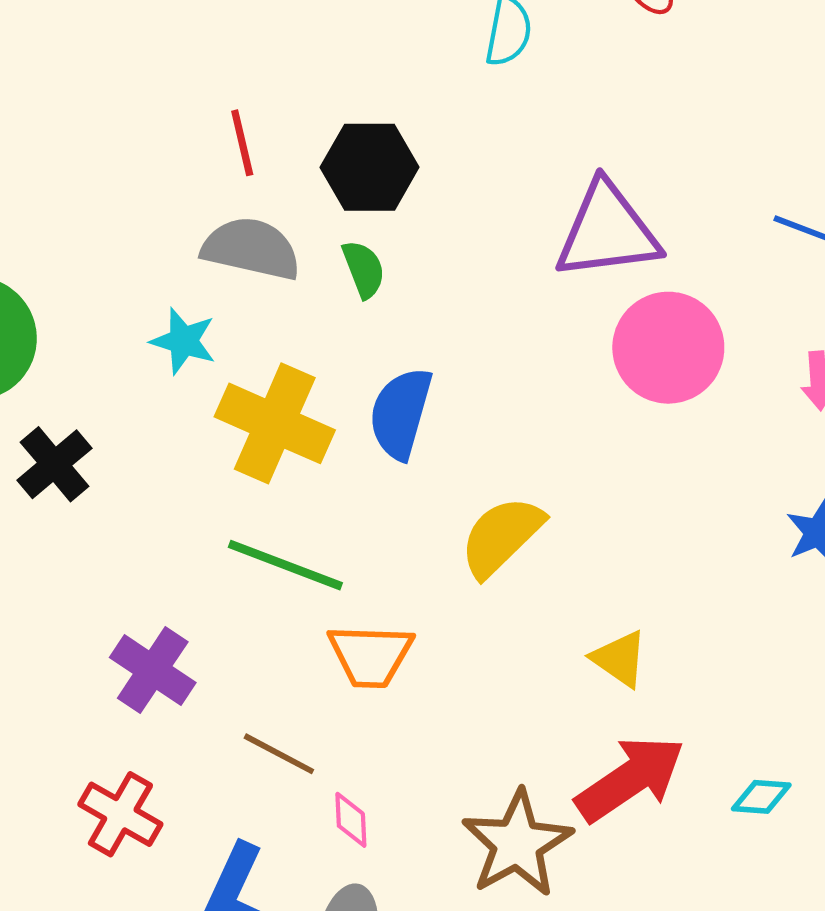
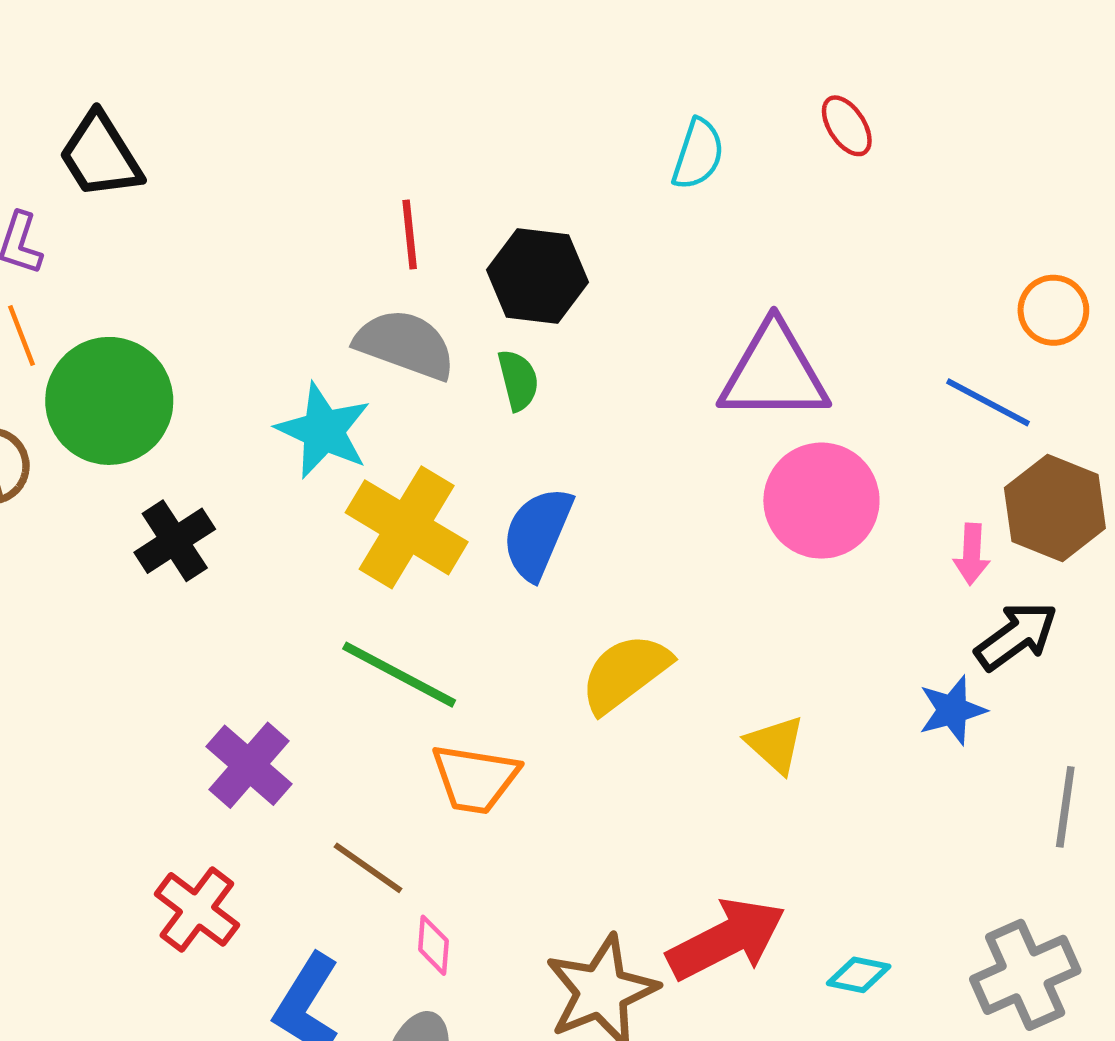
cyan star: (183, 341) -> (323, 431), size x1.4
yellow triangle: (619, 659) -> (775, 744), moved

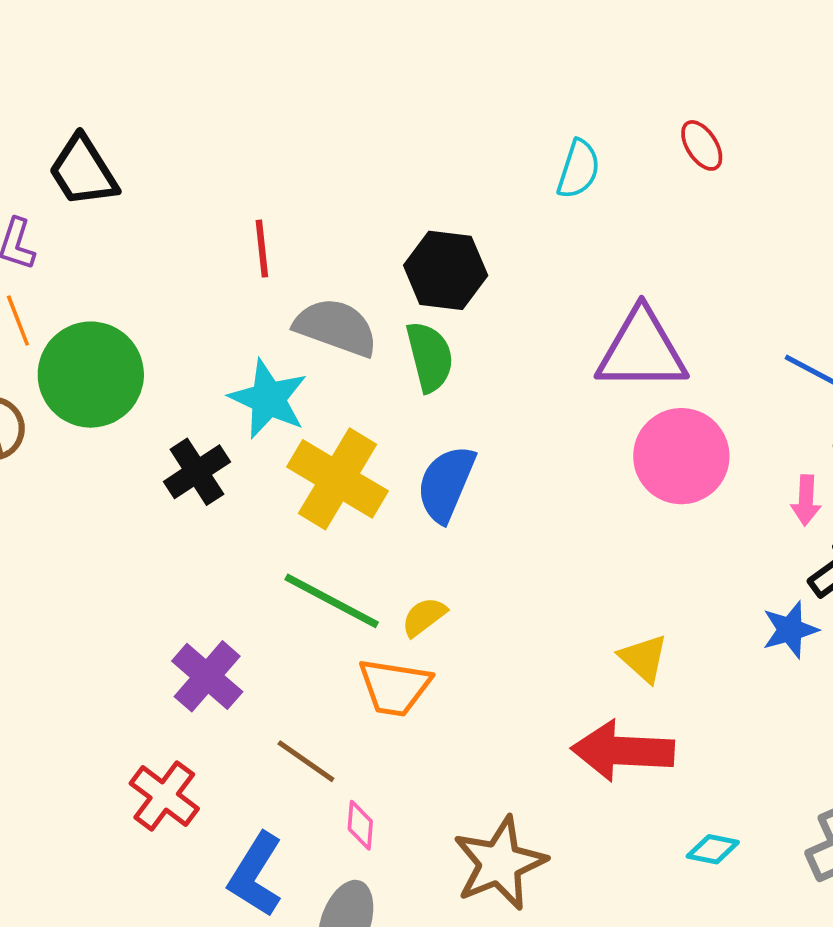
red line: (410, 234) -> (262, 249), moved
green semicircle: (518, 380) -> (430, 357), size x1.4
black cross: (175, 541) -> (197, 472), moved
yellow semicircle: (625, 673) -> (424, 617), moved, size x0.6
red arrow: (726, 939) -> (623, 751), moved, turned -150

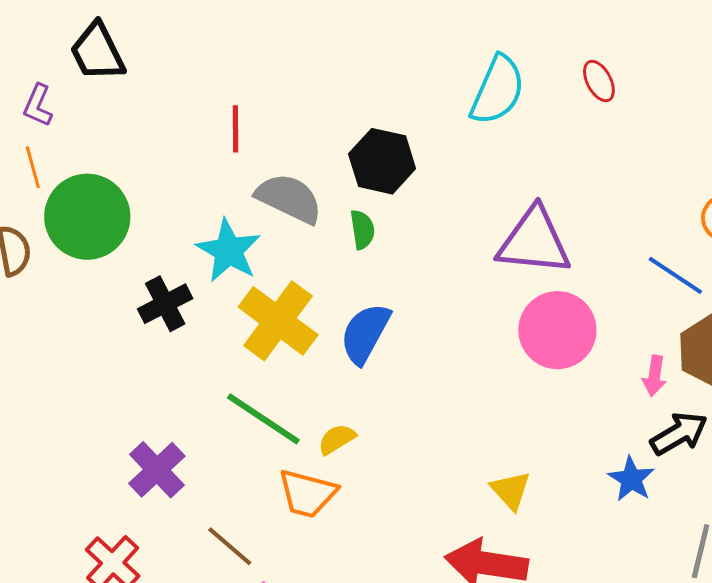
cyan semicircle: (579, 169) -> (498, 90), size x1.5
green semicircle: (430, 357) -> (362, 230), size x0.7
blue star: (790, 630) -> (631, 479), turned -30

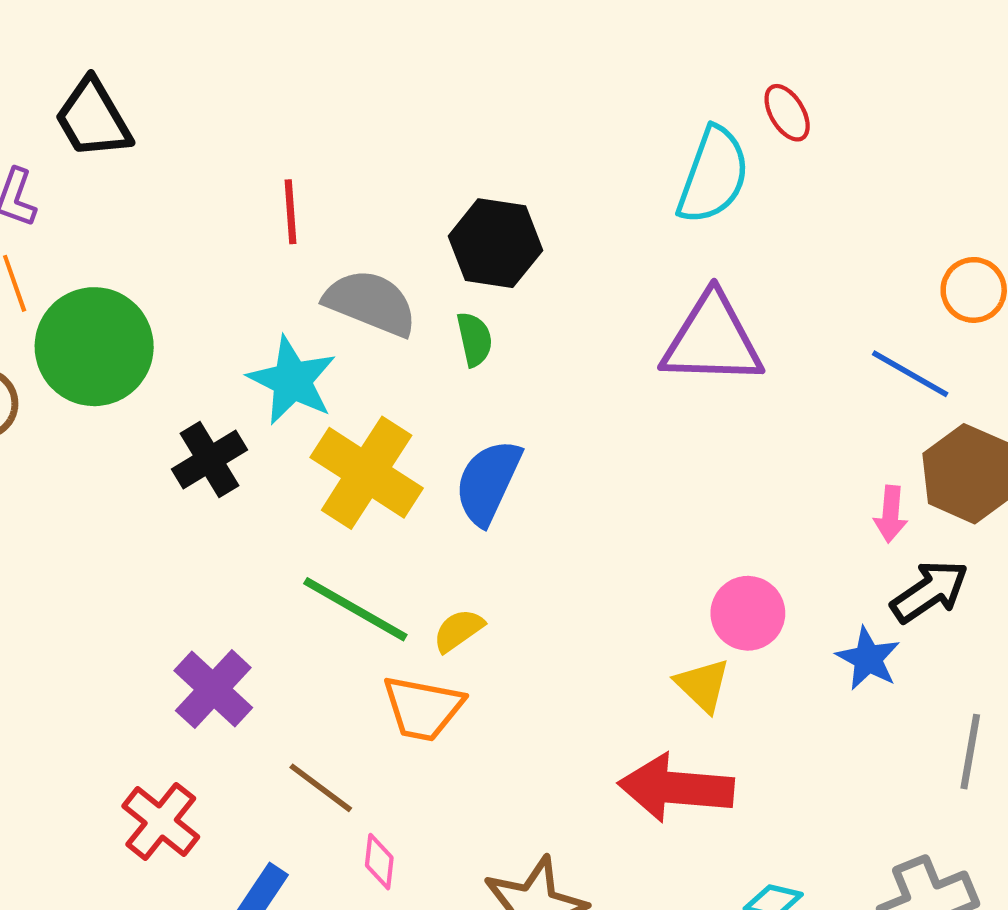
cyan semicircle: (498, 90) -> (713, 175), moved
pink circle: (557, 330) -> (748, 613), moved, size x0.7

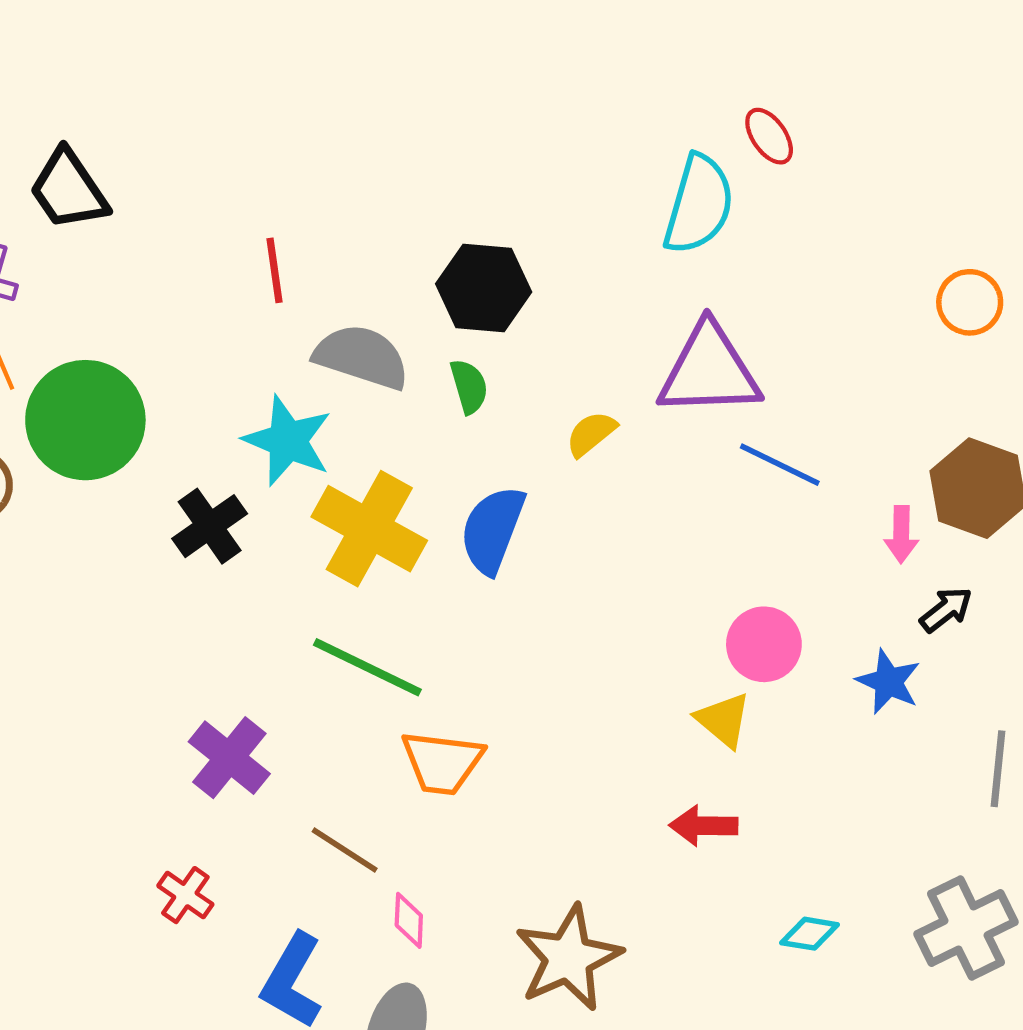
blue line: (910, 374) -> (780, 465), moved
black arrow: (930, 591) -> (946, 610), size x0.7
yellow semicircle: (458, 630) -> (591, 434), moved
red arrow: (676, 788) -> (703, 826), size x0.6
red cross: (161, 821) -> (185, 895), size x0.7

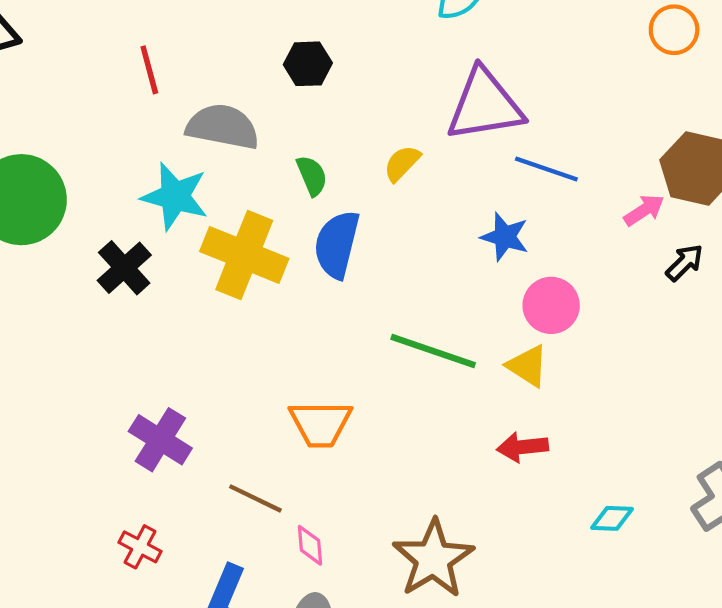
black hexagon: (484, 288) -> (308, 64), size x0.7
green semicircle: (469, 386) -> (312, 176), moved
pink arrow: (901, 534) -> (644, 210), turned -117
green line: (367, 667) -> (433, 351), moved
blue star: (888, 682) -> (505, 237), moved

